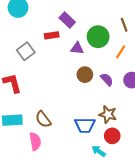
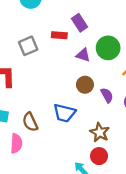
blue trapezoid: (85, 125) -> (64, 113), moved

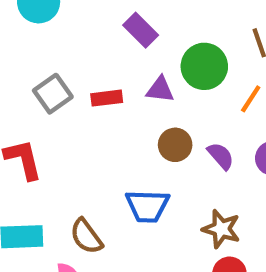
red rectangle: (59, 35) -> (107, 98), moved

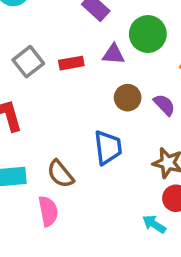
blue trapezoid: (147, 206) -> (108, 147), turned -96

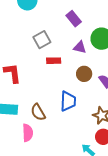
gray square: (28, 62) -> (42, 40), moved
red rectangle: (71, 63) -> (54, 61), moved

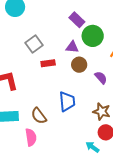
purple rectangle: (74, 19) -> (77, 20), moved
brown circle: (84, 74) -> (79, 65), moved

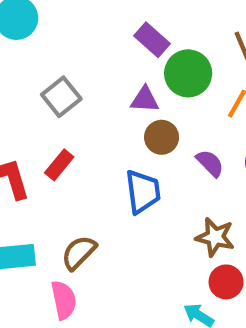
red rectangle: (48, 63) -> (59, 165), moved, turned -40
blue trapezoid: (67, 101) -> (143, 192), moved
brown semicircle: (39, 116) -> (79, 253), turned 84

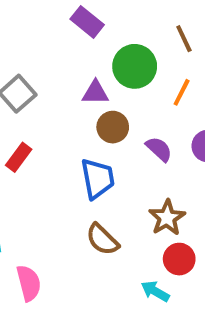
purple rectangle: (152, 40) -> (87, 22), moved
brown star: (215, 237) -> (167, 218), turned 30
brown semicircle: (79, 253) -> (102, 239), moved, turned -87

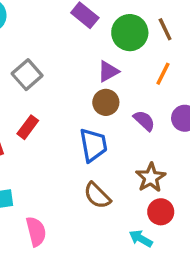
green circle: (135, 66) -> (130, 33), moved
purple triangle: (95, 93) -> (108, 71), moved, turned -30

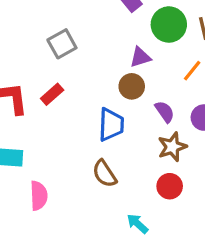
brown star: (151, 178) -> (172, 147), moved
red circle: (161, 212) -> (170, 186), moved

